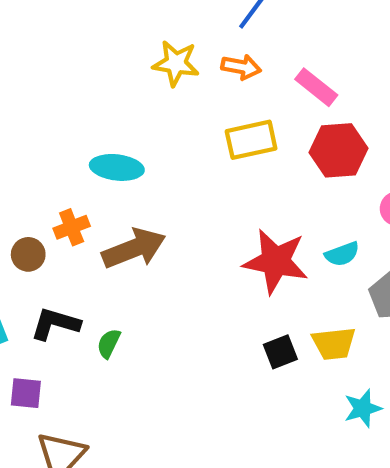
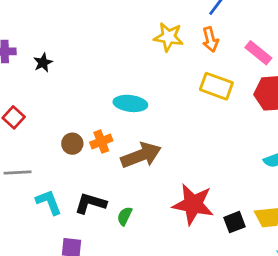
orange arrow: (241, 67) -> (210, 40), turned 65
yellow rectangle: (251, 140) -> (216, 86), turned 32
brown circle: (28, 254) -> (72, 144), moved
red star: (276, 261) -> (193, 204), moved

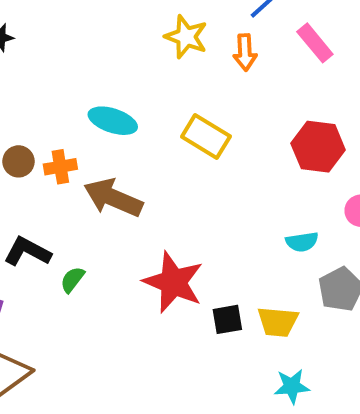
pink rectangle: (258, 53) -> (315, 43), moved
yellow rectangle: (216, 86) -> (206, 136), moved
brown arrow: (141, 155) -> (113, 198), turned -147

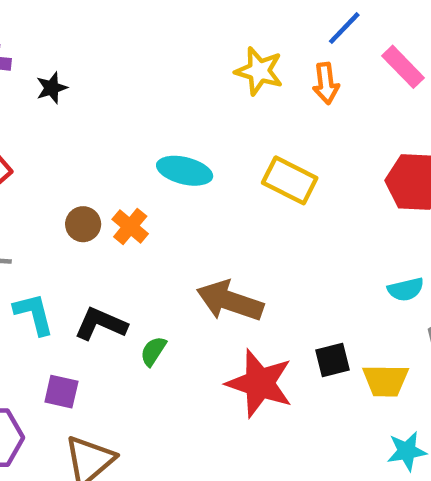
orange cross: (60, 167) -> (130, 226), turned -36
brown arrow: (113, 198) -> (230, 301), moved
red star: (173, 282) -> (260, 383), moved
black square: (227, 319) -> (333, 360), moved

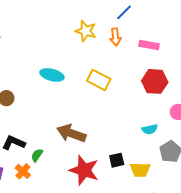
pink rectangle: (403, 67) -> (149, 45), moved, turned -36
orange cross: (130, 226) -> (23, 171), moved

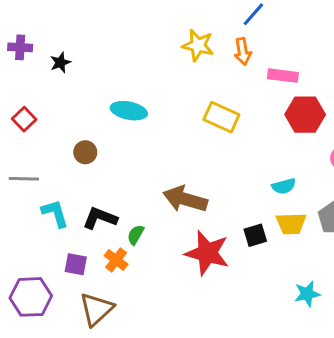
pink rectangle: (149, 45) -> (283, 76), moved
cyan ellipse: (52, 75) -> (129, 111), moved
cyan semicircle: (150, 129) -> (284, 186), moved
yellow trapezoid: (140, 170) -> (291, 224), moved

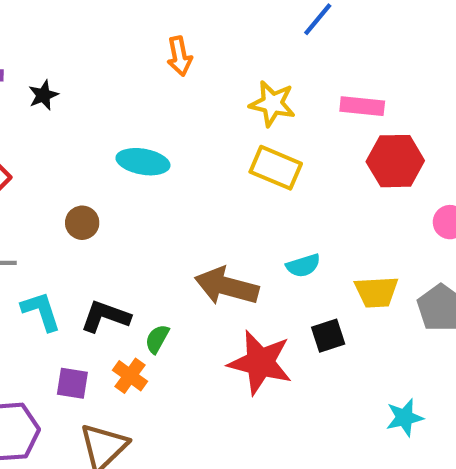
yellow star: (198, 45) -> (272, 104), moved
orange arrow: (243, 51) -> (179, 56), moved
cyan semicircle: (284, 186) -> (303, 266), moved
yellow trapezoid: (291, 224) -> (376, 292), moved

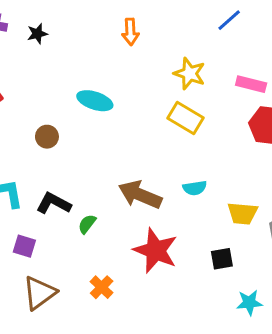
black star: (43, 95) -> (37, 34), moved
black square: (328, 336) -> (222, 259), moved
orange cross: (130, 376) -> (102, 287), moved

